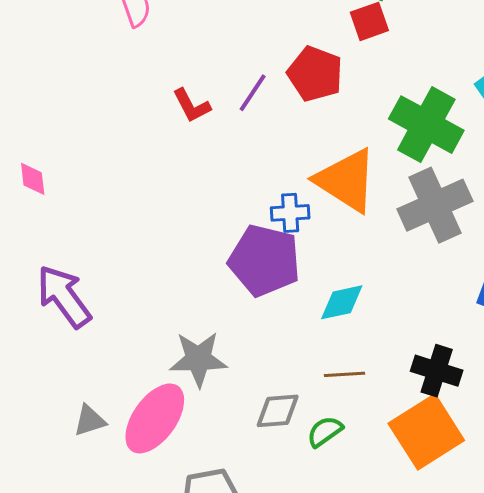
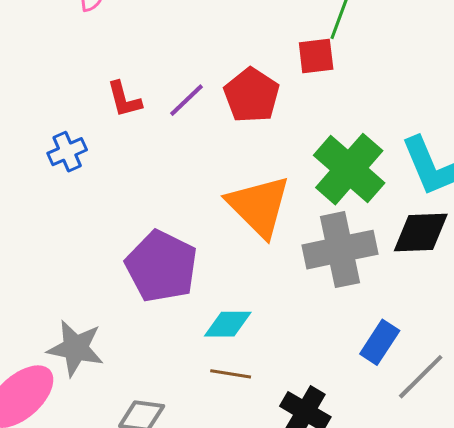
blue cross: (290, 213) -> (67, 152), moved, turned -33
brown line: (345, 374) -> (231, 374), moved

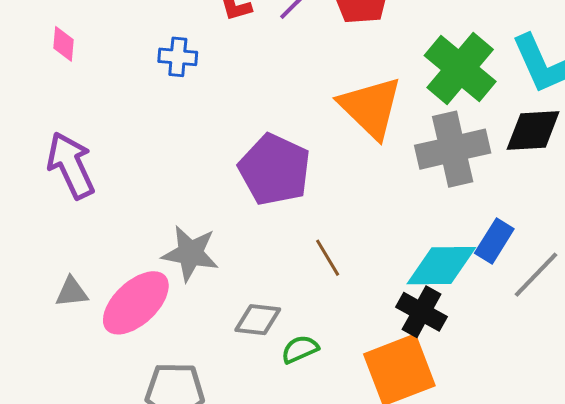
blue cross: (67, 152) -> (178, 57), turned 30
cyan diamond: (228, 324) -> (441, 266), moved, size x1.5
brown line: (231, 374) -> (328, 258), moved, turned 51

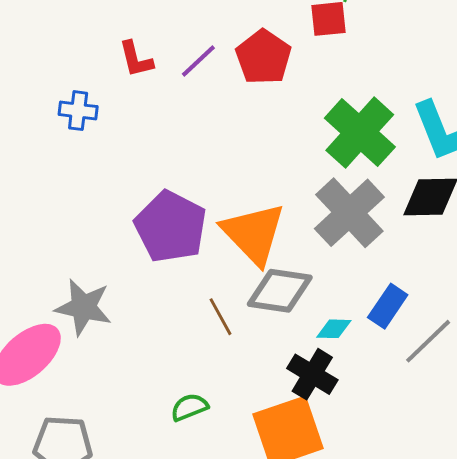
orange triangle: (371, 107) -> (254, 233), moved
gray cross: (453, 149) -> (349, 213), turned -32
cyan diamond: (441, 266) -> (334, 329), size x0.5
gray diamond: (258, 320) -> (280, 291), moved, size x1.4

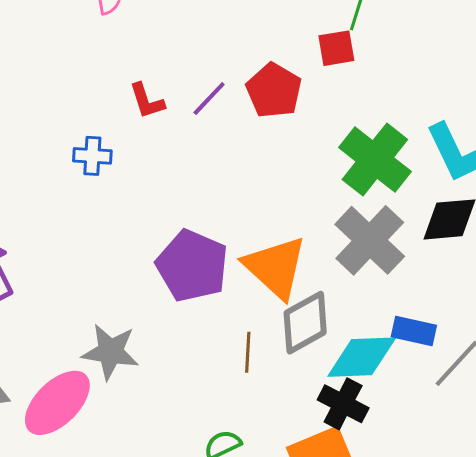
gray diamond: (280, 291) -> (305, 323), turned -34
blue rectangle: (388, 306) -> (414, 331), turned 72
brown line: (220, 317) -> (248, 352), turned 36
cyan diamond: (334, 329) -> (362, 357), size x2.0

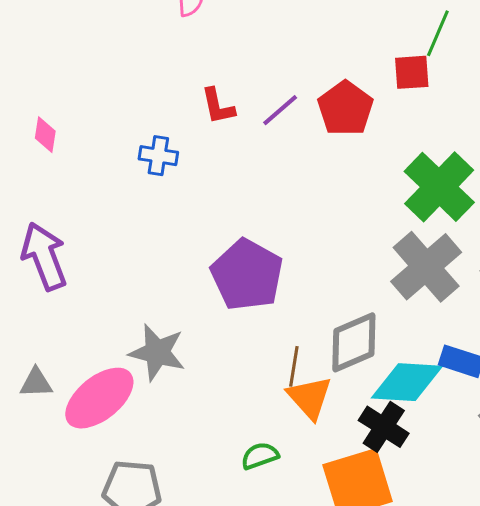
orange triangle: (275, 267) -> (310, 398), moved, size x0.7

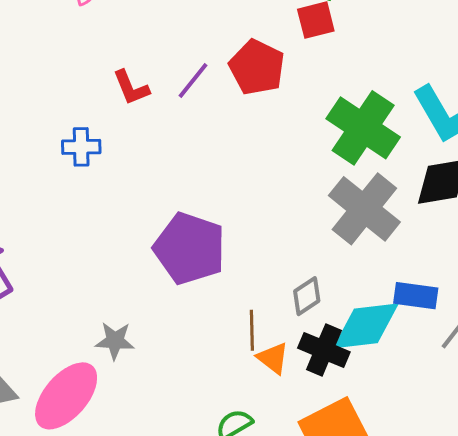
gray diamond: (354, 342) -> (307, 296), size x0.6
gray star: (157, 352) -> (115, 341), size x0.7
orange triangle: (310, 398) -> (273, 358), size x0.7
black cross: (384, 427) -> (324, 350), moved

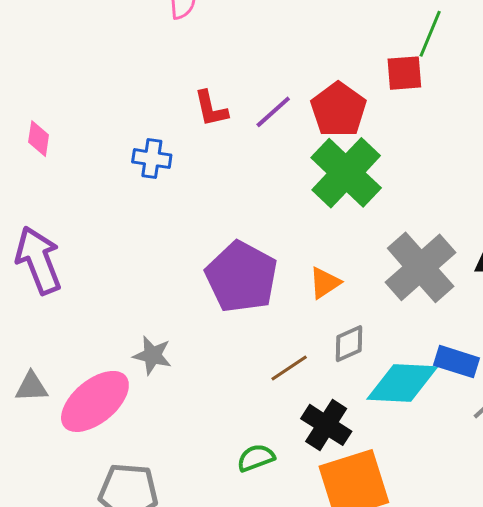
green cross: (363, 128) -> (346, 173), moved
brown line: (252, 330) -> (289, 368), turned 48
black cross: (324, 350) -> (326, 425), moved
orange triangle: (273, 358) -> (325, 283), moved, turned 39

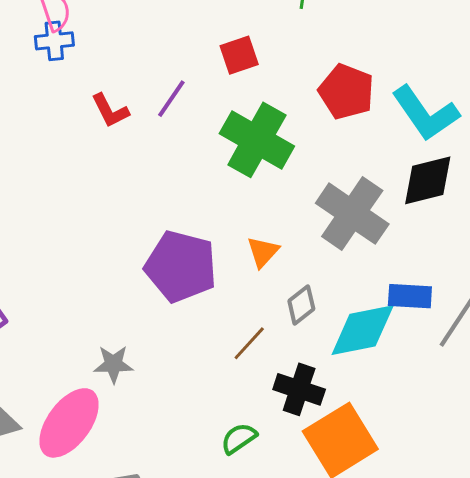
red square: (404, 73) -> (239, 55), moved
red pentagon: (338, 110) -> (346, 92), moved
blue cross: (152, 159) -> (54, 41), moved

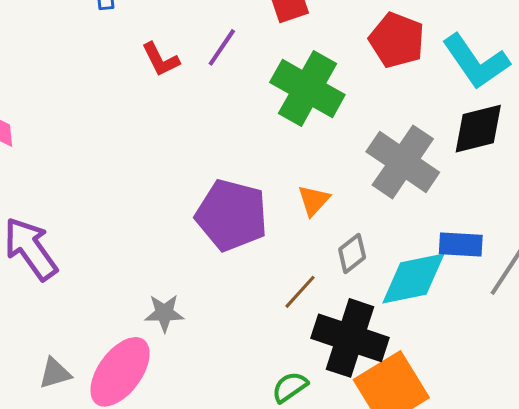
black cross: (299, 389) -> (350, 338), size x1.5

